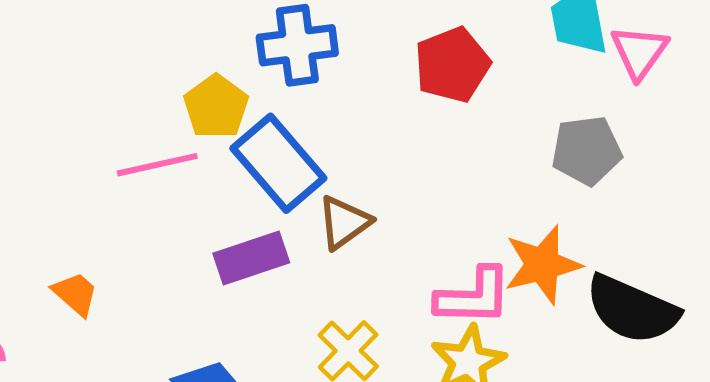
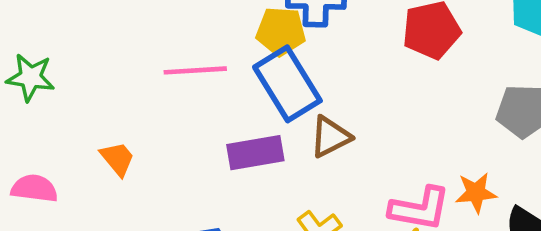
yellow pentagon: (216, 107) -> (281, 31), moved, turned 30
orange star: (542, 265) -> (476, 193), size x0.7

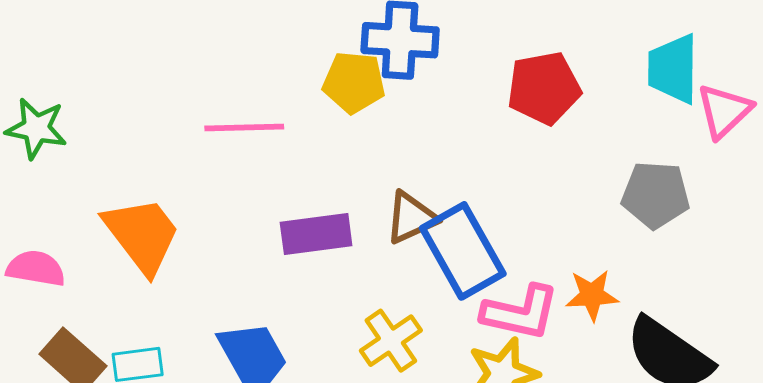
blue rectangle: (287, 84) -> (463, 251), moved
orange trapezoid: (118, 159) -> (142, 235), size x1.8

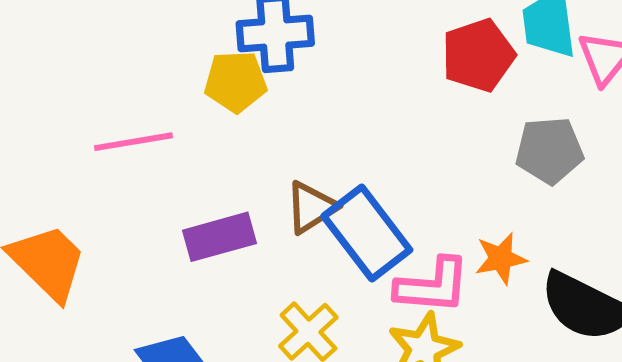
red pentagon: (544, 88) -> (478, 55), moved

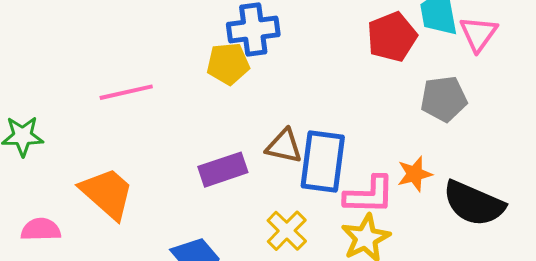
pink line: (134, 142) -> (126, 92), moved
brown triangle: (311, 207) -> (284, 146), turned 48
blue rectangle: (367, 233) -> (323, 162), turned 48

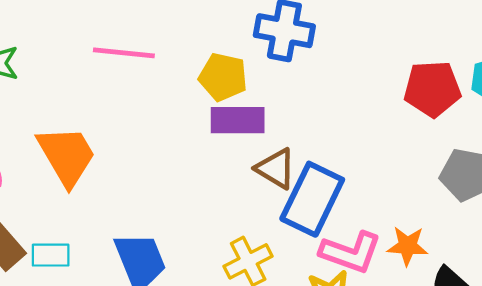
yellow pentagon: (228, 64) -> (223, 77), moved
purple rectangle: (223, 170) -> (238, 120), moved

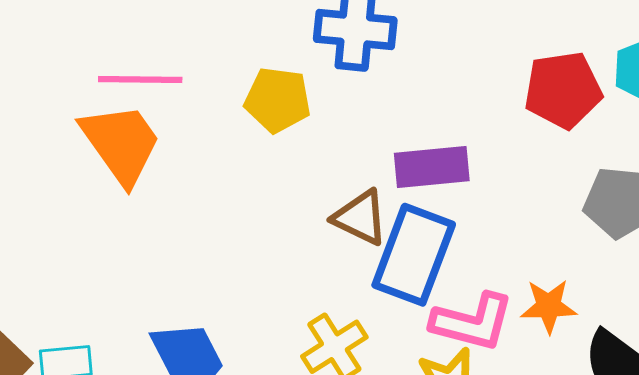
purple rectangle: (238, 120) -> (432, 167), moved
orange trapezoid: (67, 156) -> (121, 144), moved

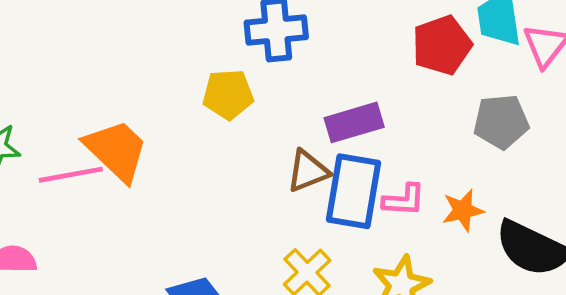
pink line: (140, 79) -> (71, 175), moved
brown triangle: (360, 218) -> (308, 171), turned -36
pink L-shape: (472, 322) -> (404, 200), moved, size x0.7

